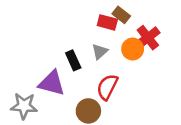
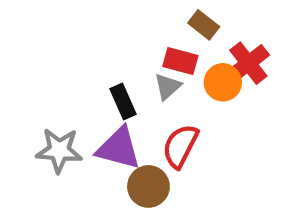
red rectangle: (107, 22) -> (180, 61), moved
purple triangle: (52, 83) -> (119, 148), moved
gray star: (24, 106) -> (59, 150), moved

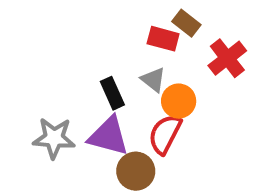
red rectangle: (180, 61) -> (163, 39), moved
orange circle: (223, 82) -> (179, 101), moved
gray triangle: (168, 87) -> (153, 80), turned -40

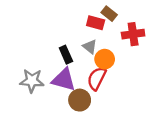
red cross: (227, 58) -> (133, 34), turned 30

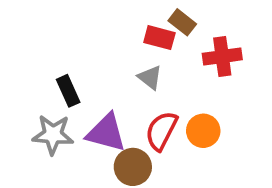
black rectangle: (66, 55) -> (68, 91), moved
orange circle: (105, 59) -> (203, 131), moved

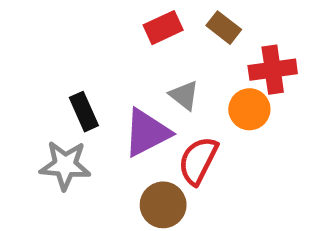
red rectangle: (159, 38) -> (163, 28), moved, turned -40
orange circle: (203, 131) -> (249, 109), moved
purple triangle: (106, 133) -> (147, 133), moved, turned -42

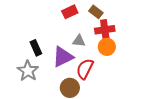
red cross: (273, 70) -> (105, 30), moved
gray triangle: (184, 95) -> (79, 41), turned -32
gray star: (65, 165) -> (28, 71), turned 30

